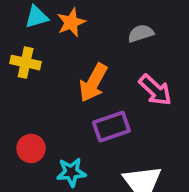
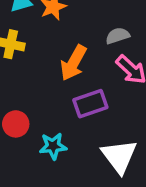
gray semicircle: (141, 33) -> (118, 36), moved

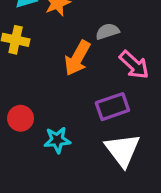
gray semicircle: (118, 36) -> (107, 31), moved
purple rectangle: (90, 104) -> (112, 107), moved

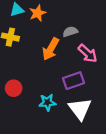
cyan star: (57, 140) -> (47, 102), moved

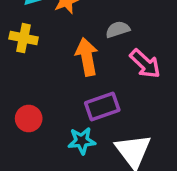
orange arrow: (51, 49) -> (87, 57), turned 140
purple rectangle: (73, 81) -> (102, 107), moved

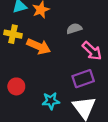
orange arrow: (87, 57) -> (39, 46), moved, turned 125
purple rectangle: (102, 107) -> (83, 79), moved

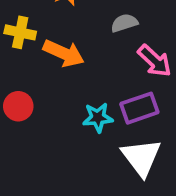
red circle: (16, 86) -> (18, 106), moved
cyan star: (51, 101) -> (98, 118), moved

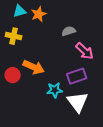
orange arrow: (64, 53) -> (34, 67), moved
cyan star: (98, 118) -> (55, 90), moved

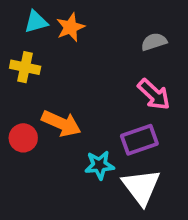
gray semicircle: (69, 31) -> (154, 42), moved

